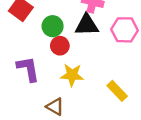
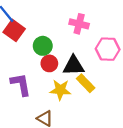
black triangle: (87, 25) -> (74, 66), moved
yellow rectangle: (117, 91) -> (86, 83), moved

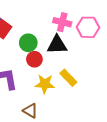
pink hexagon: (108, 49) -> (88, 27), moved
black triangle: (74, 66) -> (57, 45), moved

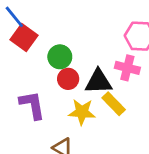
pink cross: (62, 22) -> (127, 68), moved
black triangle: (57, 45) -> (98, 82), moved

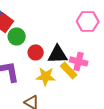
green circle: (60, 57) -> (17, 36), moved
pink cross: (127, 68) -> (79, 61), moved

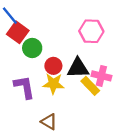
pink hexagon: (88, 21) -> (91, 31), moved
yellow star: (46, 76) -> (53, 84), moved

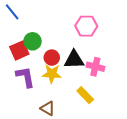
red square: (18, 32) -> (19, 50), moved, turned 30
yellow rectangle: (90, 86) -> (85, 95), moved

